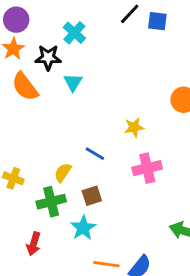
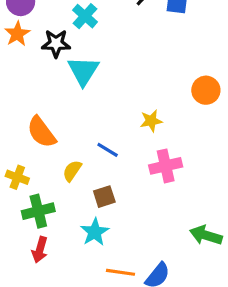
cyan triangle: (73, 82) -> (83, 71), size x1.5
orange semicircle: (25, 87) -> (41, 132), moved
green cross: (51, 202) -> (38, 211), moved

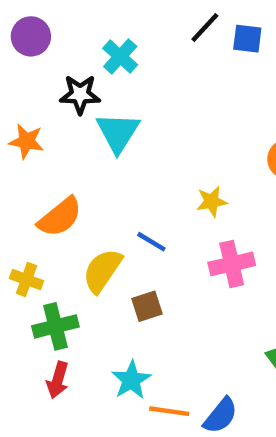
orange star: (17, 34) -> (26, 141), moved, turned -30
orange semicircle: (41, 132) -> (60, 217), turned -92
yellow semicircle: (72, 171) -> (102, 271), size x1.5
cyan star: (95, 232) -> (131, 380), moved

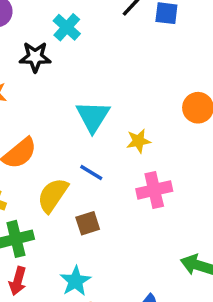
cyan triangle: (118, 132) -> (93, 116), moved

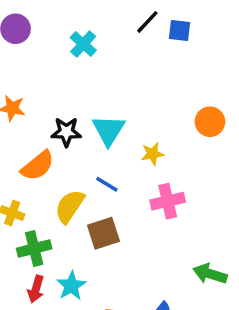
black star: (35, 57) -> (66, 132), moved
brown square: (88, 223) -> (103, 233), size x1.4
cyan star: (75, 281) -> (71, 286), moved

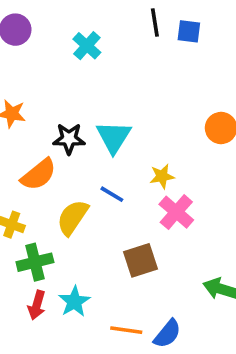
black line: (147, 22) -> (155, 22), turned -52
yellow star: (152, 154) -> (162, 176), moved
pink cross: (168, 201) -> (176, 212), turned -36
brown square: (103, 233) -> (141, 260), moved

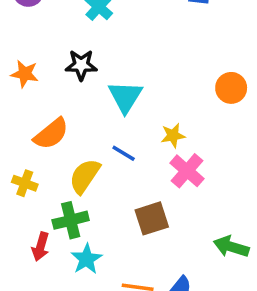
black star: (69, 139) -> (81, 65), moved
green cross: (35, 262) -> (71, 220), moved
red arrow: (37, 305) -> (41, 247), moved

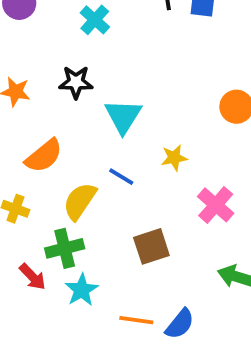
pink cross: (187, 171) -> (216, 205), moved
red arrow: (41, 247) -> (32, 277), turned -60

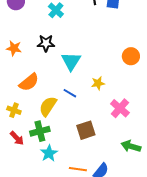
red arrow: (32, 277) -> (17, 138), moved

